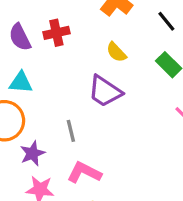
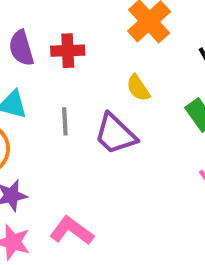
gray line: (71, 131) -> (65, 121), moved

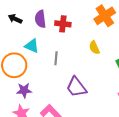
purple trapezoid: (115, 134) -> (76, 87), moved

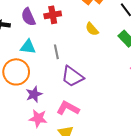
purple trapezoid: (76, 87) -> (72, 77), moved

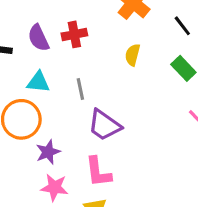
yellow semicircle: (92, 29) -> (133, 55), turned 56
pink L-shape: (68, 108) -> (98, 172), turned -125

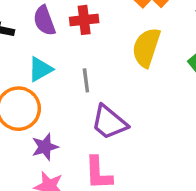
yellow semicircle: (133, 55) -> (146, 47), size x1.6
cyan triangle: (38, 82) -> (40, 69), turned -40

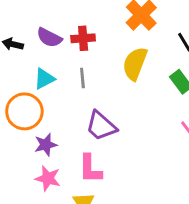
purple semicircle: (44, 21) -> (49, 38), turned -45
gray line: (86, 80) -> (82, 78), moved

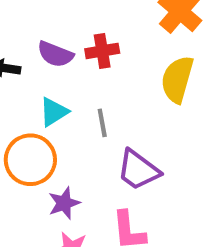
gray line: (82, 78) -> (102, 123), moved

